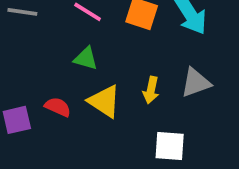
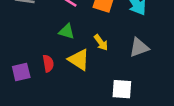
yellow arrow: (151, 90) -> (101, 42), moved, turned -49
red semicircle: (58, 107) -> (48, 63), turned 56

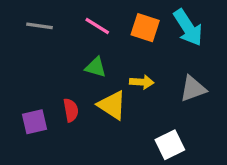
yellow arrow: (101, 42) -> (142, 82), turned -49
white square: (122, 89) -> (170, 145), turned -30

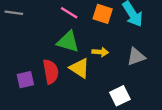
gray line: (39, 26) -> (14, 13), moved
green triangle: (96, 67) -> (68, 42), size x1.5
red semicircle: (71, 110) -> (51, 72), size x1.5

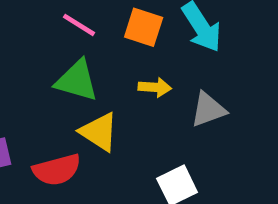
yellow arrow: (100, 52) -> (155, 87), moved
red semicircle: (51, 72) -> (57, 170), moved, turned 85

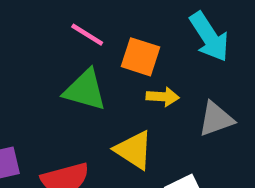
orange square: (144, 27) -> (140, 57), moved
yellow triangle: (99, 132) -> (134, 150), moved

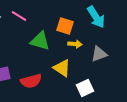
pink line: (87, 35) -> (19, 16), moved

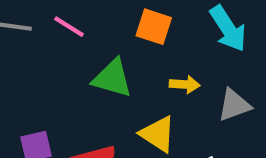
orange square: (65, 26) -> (154, 27), moved

